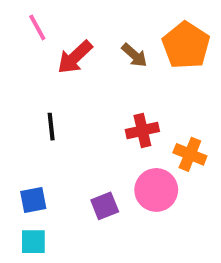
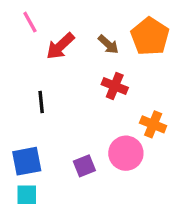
red cross: (142, 131) -> (115, 86), moved, turned 35
blue square: (33, 200) -> (27, 161), size x1.4

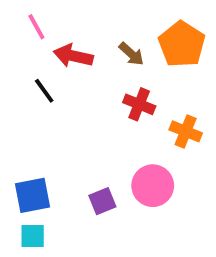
red arrow: (60, 46) -> (73, 56), turned 56
black line: (41, 102) -> (44, 91), moved, turned -30
orange cross: (153, 124) -> (186, 131), moved

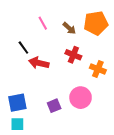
pink line: (36, 27) -> (43, 23), moved
orange pentagon: (182, 44) -> (96, 23), turned 30
red arrow: (73, 56) -> (39, 63), moved

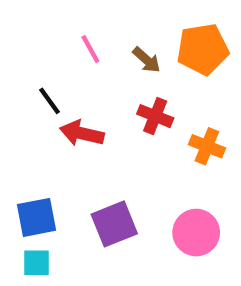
pink circle: (81, 98) -> (196, 233), moved
purple square: (54, 106) -> (114, 224), size x1.5

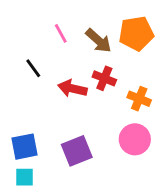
brown arrow: (147, 60) -> (99, 41), size x1.4
red arrow: (82, 133) -> (72, 89), moved
pink circle: (196, 233) -> (135, 139), moved

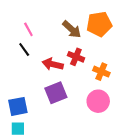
pink line: (61, 33) -> (28, 29), moved
purple square: (77, 151) -> (56, 93), moved

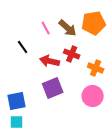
pink line: (28, 29) -> (46, 28), moved

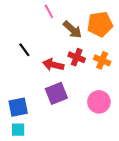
pink line: (46, 28) -> (49, 11), moved
orange cross: (96, 68) -> (102, 60), moved

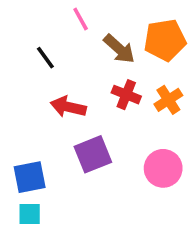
black line: (24, 50) -> (45, 58), moved
orange cross: (102, 60) -> (168, 100), turned 35
red arrow: (53, 65) -> (68, 107), moved

